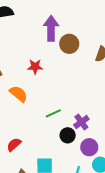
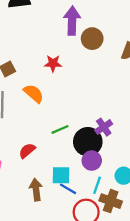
green line: (53, 113) -> (60, 129), moved
black circle: (68, 135) -> (88, 142), size x1.6
purple circle: (89, 147) -> (92, 161), moved

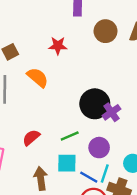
brown circle: (92, 39) -> (106, 31), moved
green line: (60, 129) -> (70, 136), moved
black circle: (88, 142) -> (95, 104), moved
blue line: (68, 189) -> (89, 177), moved

